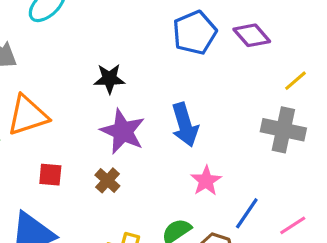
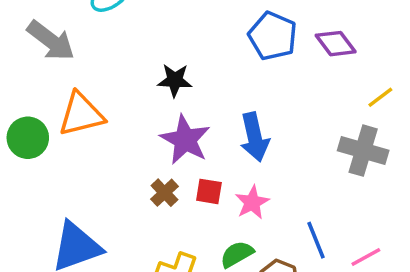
blue pentagon: (195, 33) -> (273, 36), turned -30
red square: (50, 175) -> (209, 191), moved
pink star: (206, 181) -> (252, 202), moved
blue line: (247, 213) -> (316, 240), turned -60

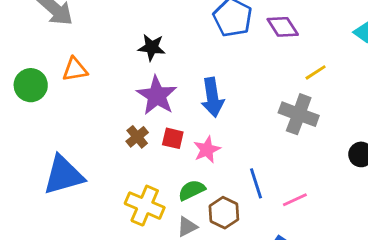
orange triangle: (81, 114) -> (75, 69), size x0.7

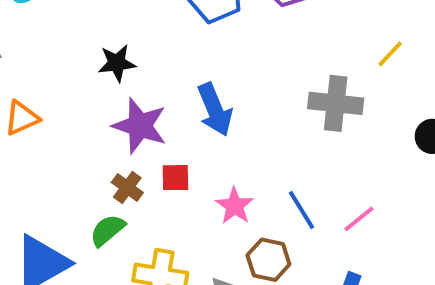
yellow line: (316, 72) -> (390, 54), moved
pink star: (207, 150) -> (235, 206), moved
green semicircle: (192, 190) -> (107, 230), moved

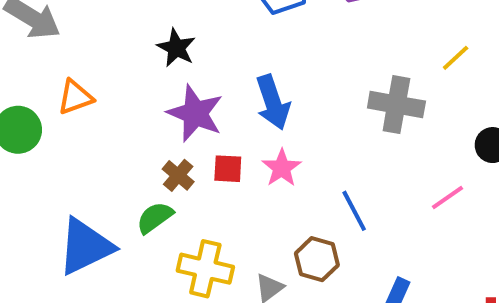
black star: (117, 63) -> (176, 48), turned 30
pink star: (235, 206) -> (282, 168), moved
pink line: (359, 219) -> (448, 198), moved

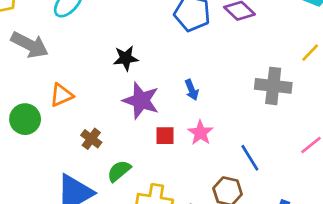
black star: (176, 48) -> (126, 58), turned -30
blue arrow: (273, 102) -> (192, 90), size x0.6
brown cross: (178, 175) -> (91, 139), moved

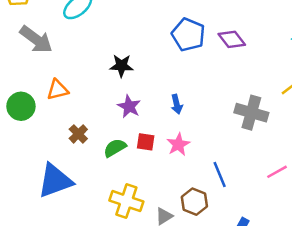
purple star: (141, 101) -> (129, 106), size x0.7
green semicircle: (119, 171) -> (115, 148), moved

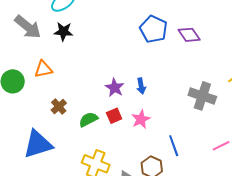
black star: (121, 66) -> (63, 32), moved
purple star: (129, 106) -> (115, 88), moved
red square: (146, 142) -> (114, 116), turned -35

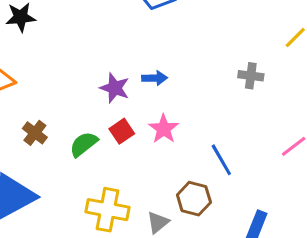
blue arrow: (141, 86) -> (155, 78), turned -70
gray cross: (202, 96) -> (251, 76), size x0.6

